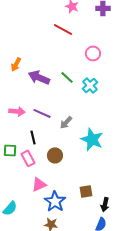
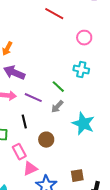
purple arrow: (39, 77) -> (14, 73), moved
green line: (67, 77) -> (58, 87), moved
cyan cross: (90, 85) -> (81, 70), turned -35
pink rectangle: (28, 158) -> (19, 152), moved

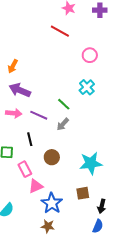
cyan cross: (81, 70) -> (87, 87), turned 35
cyan star: (83, 124) -> (91, 163), moved, turned -30

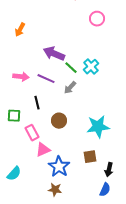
cyan cross: (87, 87) -> (91, 67), moved
purple arrow: (20, 90) -> (54, 54), moved

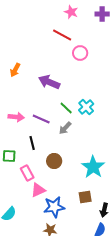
pink circle: (97, 19) -> (80, 53), moved
purple arrow: (54, 54) -> (49, 82), moved
cyan star: (98, 127) -> (93, 167), turned -30
blue star: (59, 167) -> (54, 207), turned 30

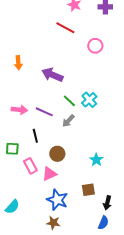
pink circle: (80, 53) -> (95, 46), moved
orange arrow: (15, 70) -> (18, 63), turned -32
cyan star: (93, 167) -> (96, 160), size x0.6
pink triangle: (38, 190) -> (49, 174), moved
blue star: (54, 207) -> (57, 200), turned 30

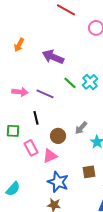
orange arrow: (18, 63) -> (19, 45), turned 32
gray arrow: (68, 121) -> (81, 128), moved

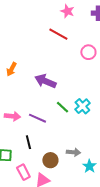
gray arrow: (81, 128) -> (73, 152), turned -128

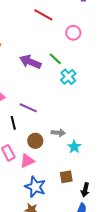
cyan cross: (82, 106) -> (68, 77), moved
green line: (62, 107) -> (55, 59), moved
purple line: (37, 118) -> (28, 108), moved

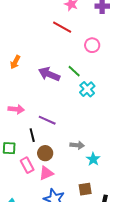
brown circle: (35, 141) -> (45, 153), moved

